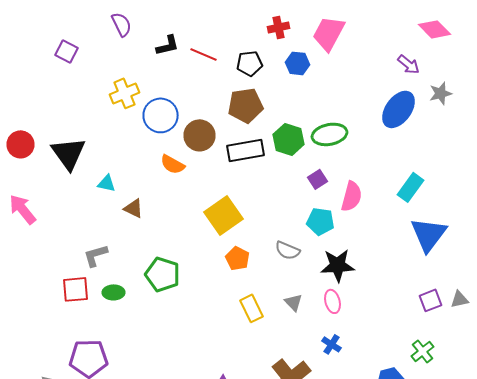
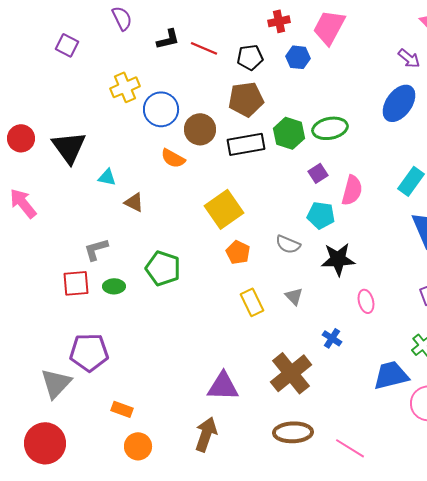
pink ellipse: (332, 301) -> (366, 301), moved

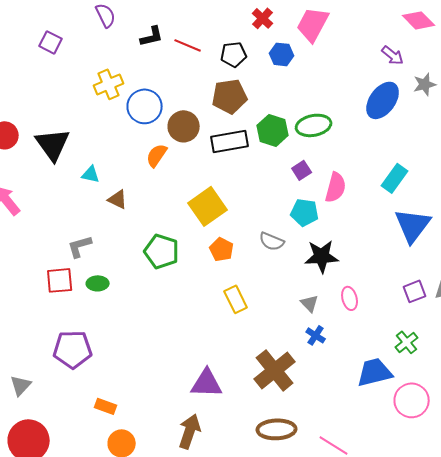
red cross: (279, 21) -> (263, 18), turned -35
orange semicircle: (173, 158) -> (157, 155), turned 95
green pentagon: (163, 268) -> (162, 251), moved
gray triangle: (294, 296) -> (310, 303), moved
gray triangle: (56, 383) -> (21, 385), moved, size x0.7

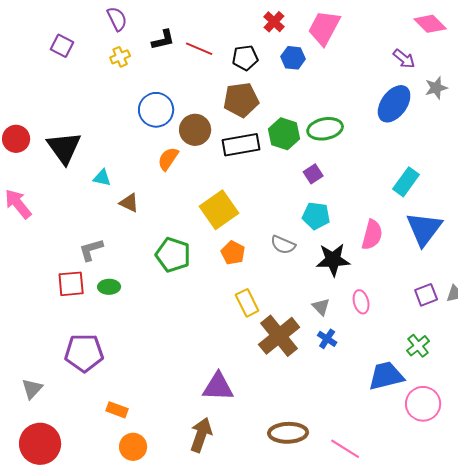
yellow cross: (109, 84) -> (120, 57), moved, size x0.7
pink semicircle: (336, 187) -> (372, 235), moved
brown cross: (275, 370) -> (279, 336), moved

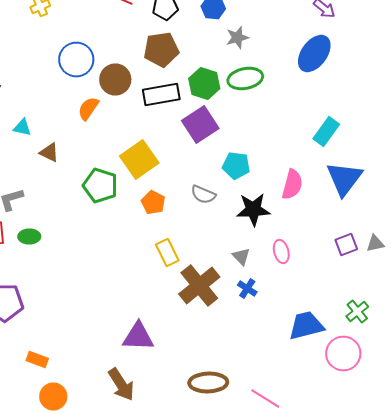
gray star: (436, 88) -> (237, 38), moved
purple square: (313, 174) -> (200, 124), moved, size x1.8
green pentagon: (173, 255) -> (100, 186), moved
green cross: (418, 346) -> (357, 312), moved
brown arrow: (201, 435) -> (121, 384), turned 128

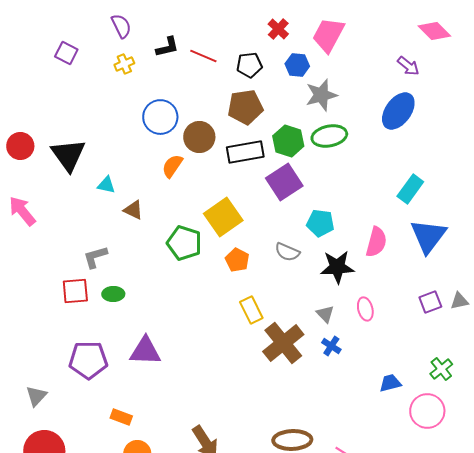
gray star: (237, 38) -> (321, 95), size x1.4
blue trapezoid: (306, 326) -> (390, 383), size x0.6
purple triangle: (138, 336) -> (145, 351), moved

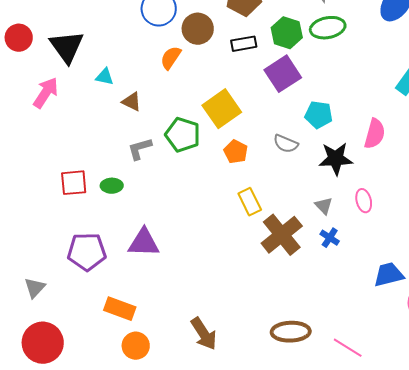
black rectangle: (245, 152) -> (244, 44), size x0.7
pink arrow: (22, 211) -> (46, 93), moved, turned 72
gray L-shape: (95, 257) -> (140, 149), moved
blue trapezoid: (390, 383) -> (389, 275), size x1.4
orange rectangle: (121, 417) -> (120, 309), size x1.4

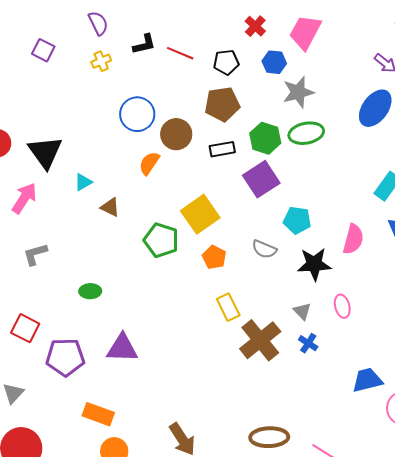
cyan triangle: (105, 77) -> (83, 182), turned -42
gray L-shape: (140, 149) -> (35, 254), moved
red square: (74, 183) -> (25, 328), moved, turned 32

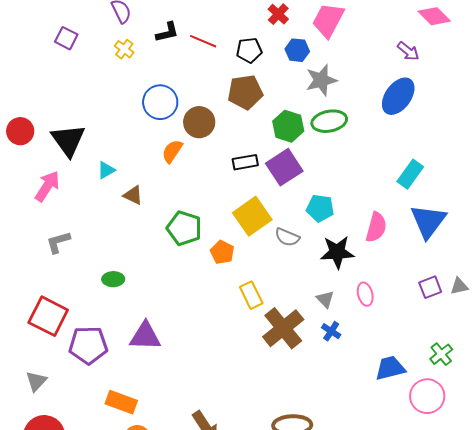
yellow cross: (101, 61) -> (124, 49), turned -30
black rectangle: (222, 149) -> (245, 162), moved
yellow square: (200, 214) -> (252, 216), moved
orange pentagon: (214, 257) -> (222, 252), moved
red square: (25, 328) -> (48, 316), size x1.4

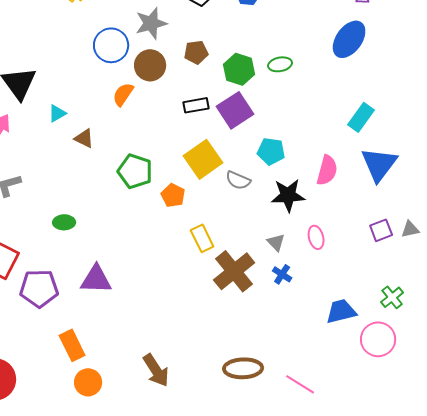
gray star: (321, 80) -> (151, 23), moved
brown pentagon: (245, 92) -> (196, 52), moved, size x0.7
green ellipse: (329, 121) -> (280, 64), size x0.7
orange rectangle: (121, 402) -> (72, 345), turned 44

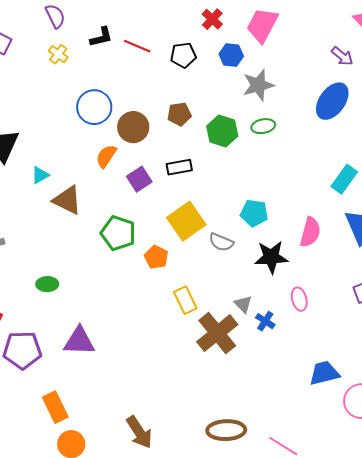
gray star: (151, 23) -> (258, 85), moved
purple square: (235, 110) -> (139, 179), moved, size x0.7
brown triangle: (84, 138) -> (67, 200), size x1.5
gray triangle: (276, 242) -> (243, 304), moved
blue cross: (282, 274) -> (265, 321), moved

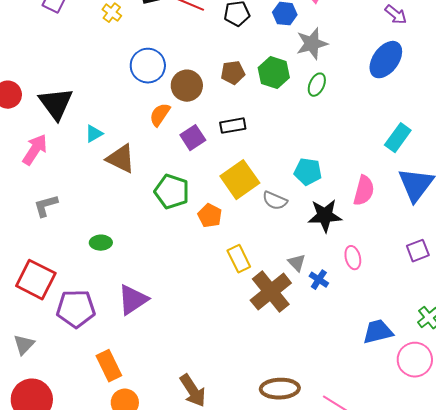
green ellipse: (263, 126) -> (317, 85), turned -55
green hexagon: (222, 131) -> (274, 73), moved
purple triangle: (79, 341) -> (133, 300), turned -36

